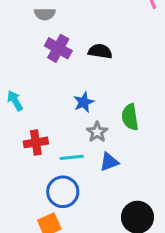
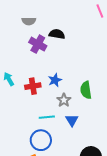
black semicircle: (100, 51) -> (57, 34), moved
red cross: (36, 142) -> (33, 86), moved
blue triangle: (109, 162) -> (72, 120), turned -40

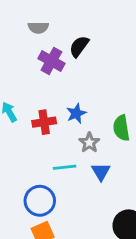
black semicircle: (57, 34) -> (79, 46), turned -63
blue circle: (41, 140) -> (40, 201), moved

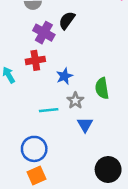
red cross: (44, 122) -> (35, 60), moved
cyan line: (65, 167) -> (49, 110), moved

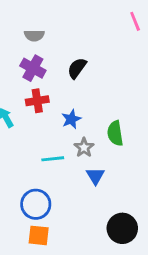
black semicircle: (67, 20) -> (77, 68), moved
purple cross: (44, 33) -> (33, 68), moved
orange square: (37, 176) -> (39, 235), turned 30

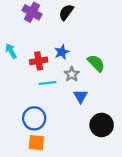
red cross: (37, 101) -> (39, 61), moved
green semicircle: (115, 133) -> (96, 63), turned 144
black circle: (122, 228) -> (102, 125), moved

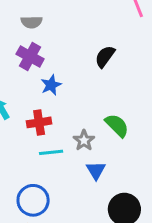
black semicircle: (66, 12) -> (105, 57), moved
blue star: (62, 52) -> (51, 85), moved

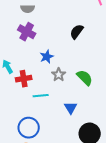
blue star: (51, 85) -> (47, 57), moved
red cross: (39, 122) -> (24, 79), moved
gray star: (84, 140) -> (59, 75), moved

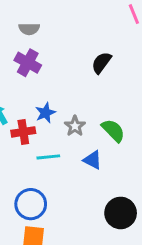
blue star: (47, 57) -> (45, 113), moved
blue triangle: (71, 108) -> (93, 160), moved, turned -32

